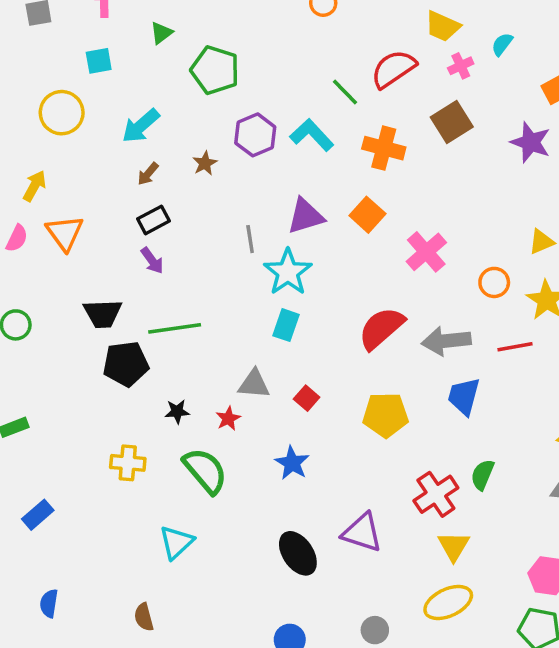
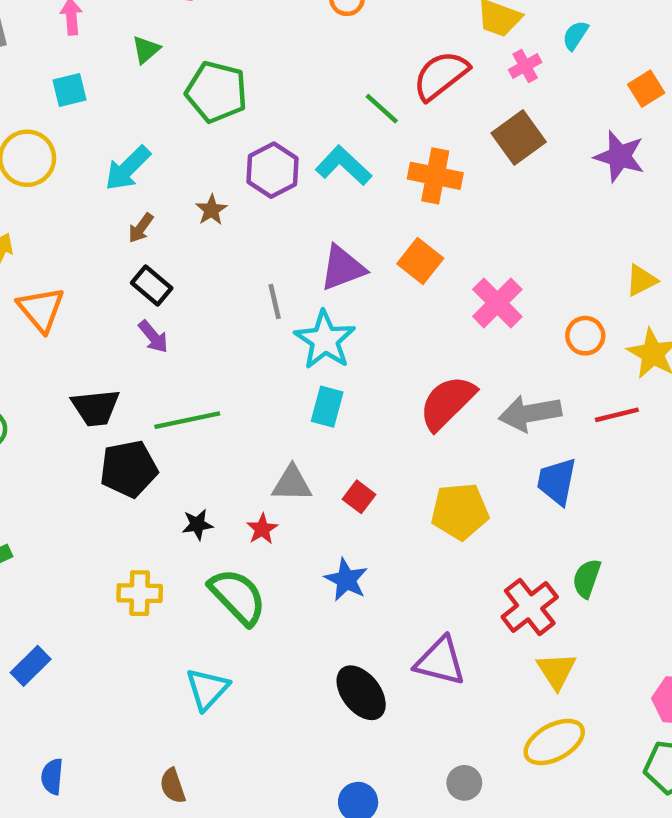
black rectangle: (153, 220) -> (152, 285), turned 72

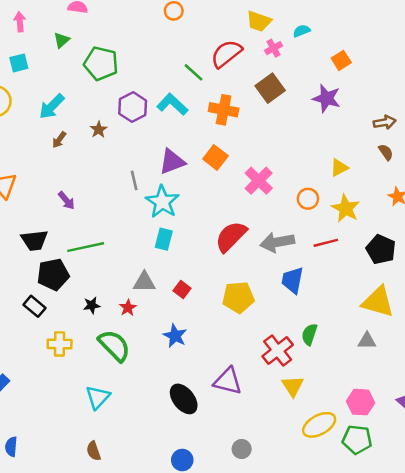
cyan semicircle: (575, 35) -> (301, 31), turned 35
black rectangle: (152, 285) -> (34, 306), moved
yellow ellipse: (554, 742) -> (319, 425), moved
brown semicircle: (173, 786) -> (94, 451), moved

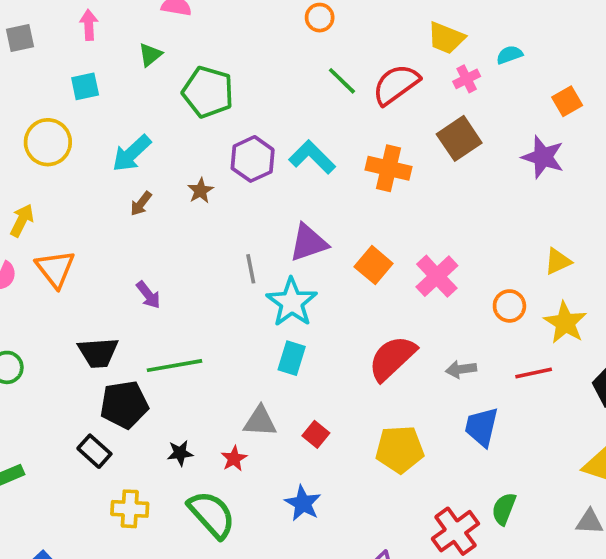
green line: (194, 72) -> (342, 81), moved
orange square: (215, 157) -> (374, 265), moved
gray arrow: (277, 242) -> (461, 369), size x0.6

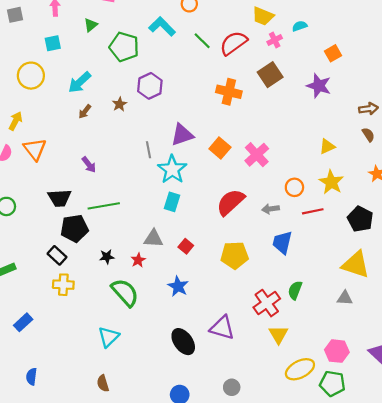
cyan L-shape: (312, 157) -> (162, 26), moved
orange circle: (509, 306) -> (294, 187), moved
yellow cross: (130, 509) -> (63, 285), moved

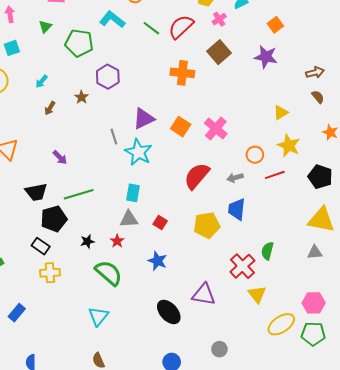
cyan arrow: (80, 82) -> (42, 81), size x0.6
cyan rectangle: (172, 202) -> (133, 193), moved
blue trapezoid: (282, 242) -> (237, 209), moved

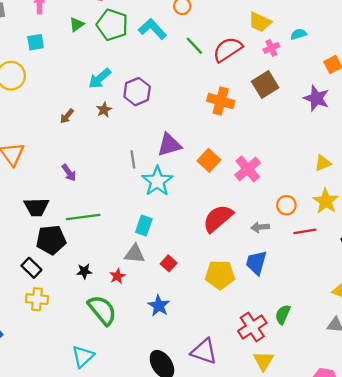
green pentagon: (79, 43) -> (112, 25), moved
cyan arrow: (42, 81) -> (100, 78), moved, size x1.5

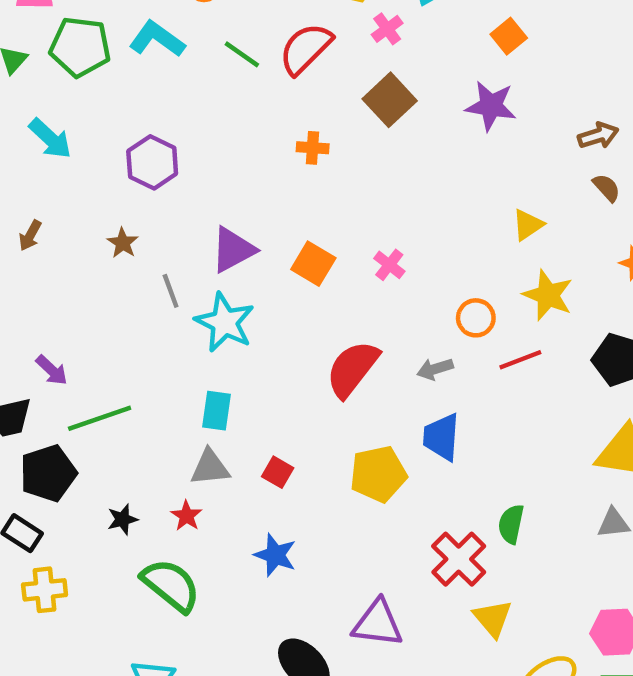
cyan arrow: (100, 78) -> (50, 139), moved, turned -85
orange cross: (221, 101) -> (313, 148), size x0.6
brown star: (104, 110) -> (123, 243), moved
pink cross: (248, 169) -> (389, 265), size x0.6
purple arrow: (69, 173) -> (52, 370), moved

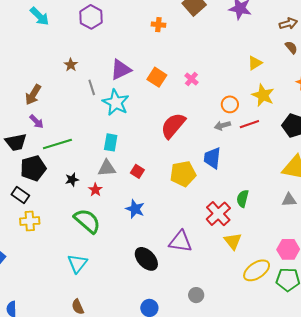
purple hexagon: (152, 162) -> (91, 17), moved
brown arrow: (30, 235) -> (33, 95), moved, size x1.5
gray arrow: (435, 369) -> (222, 125), moved
black star: (122, 519) -> (72, 180), moved

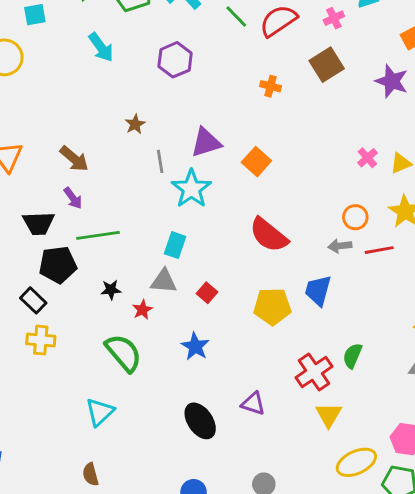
pink cross: (191, 79) -> (367, 158), moved
brown arrow: (33, 95) -> (74, 159), turned -90
red semicircle: (173, 126) -> (269, 235), turned -100
purple triangle: (180, 242) -> (253, 404), size x0.7

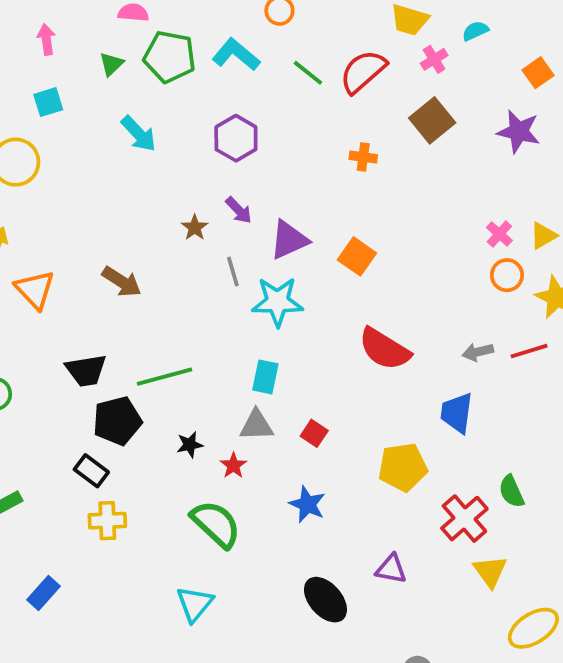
cyan star: (191, 189) -> (277, 302), turned -30
purple arrow: (73, 198) -> (239, 210), moved
orange circle: (355, 217) -> (507, 275), moved
yellow pentagon: (272, 306) -> (403, 467), moved
green semicircle: (352, 356) -> (511, 491), turned -40

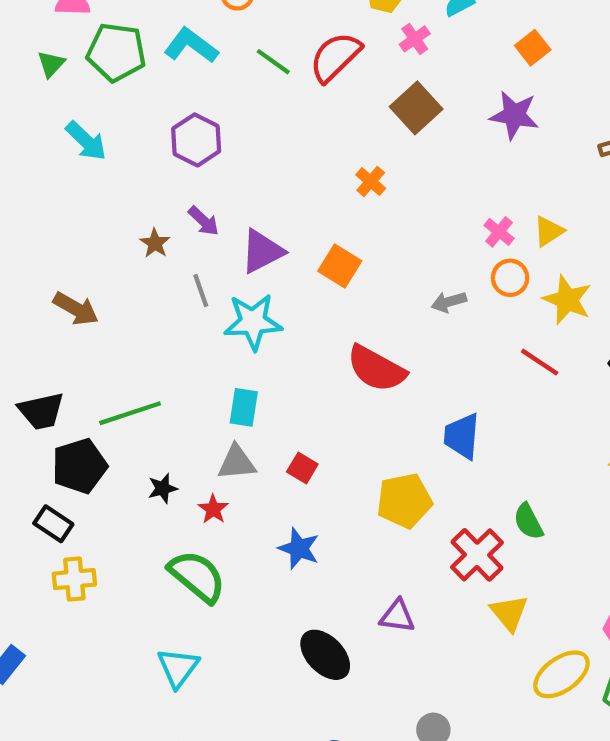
orange cross: (363, 157) -> (371, 181), moved, turned 36
red line: (529, 351) -> (540, 362), turned 54
gray arrow: (478, 352) -> (449, 302), moved

